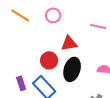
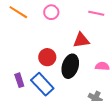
pink line: (98, 26) -> (96, 13), moved
red triangle: (69, 43) -> (81, 40), moved

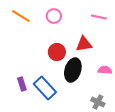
red circle: (47, 57) -> (57, 52), moved

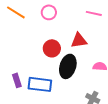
blue rectangle: (45, 88) -> (40, 84), turned -40

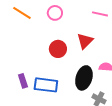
red triangle: (79, 40) -> (85, 41), turned -36
black ellipse: (68, 66) -> (84, 78), moved

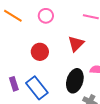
red circle: (58, 49) -> (40, 52), moved
blue rectangle: (46, 85) -> (37, 88), turned 45

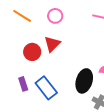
red triangle: (76, 44) -> (52, 44), moved
red circle: (40, 52) -> (32, 52), moved

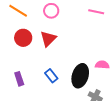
red circle: (32, 52) -> (23, 38), moved
blue rectangle: (46, 88) -> (51, 76), moved, size x0.6

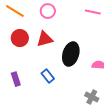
red triangle: (48, 39) -> (45, 39), turned 30
black ellipse: (80, 76) -> (71, 54), moved

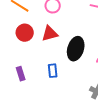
blue rectangle: (48, 76) -> (53, 71), turned 32

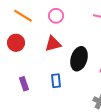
red circle: (25, 33) -> (16, 43), moved

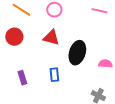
red triangle: (53, 44) -> (51, 38), turned 30

